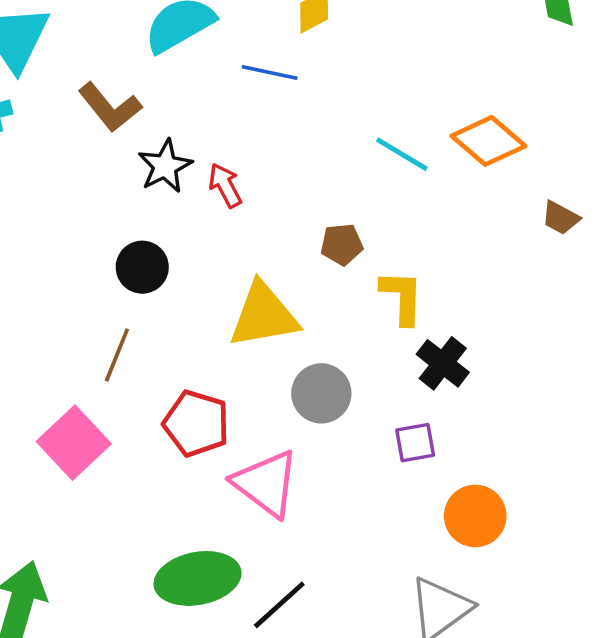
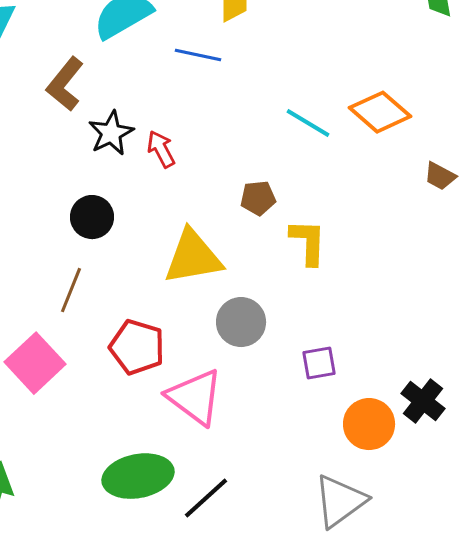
brown L-shape: (110, 107) -> (65, 84), turned 78
black cross: (443, 363) -> (423, 401), moved

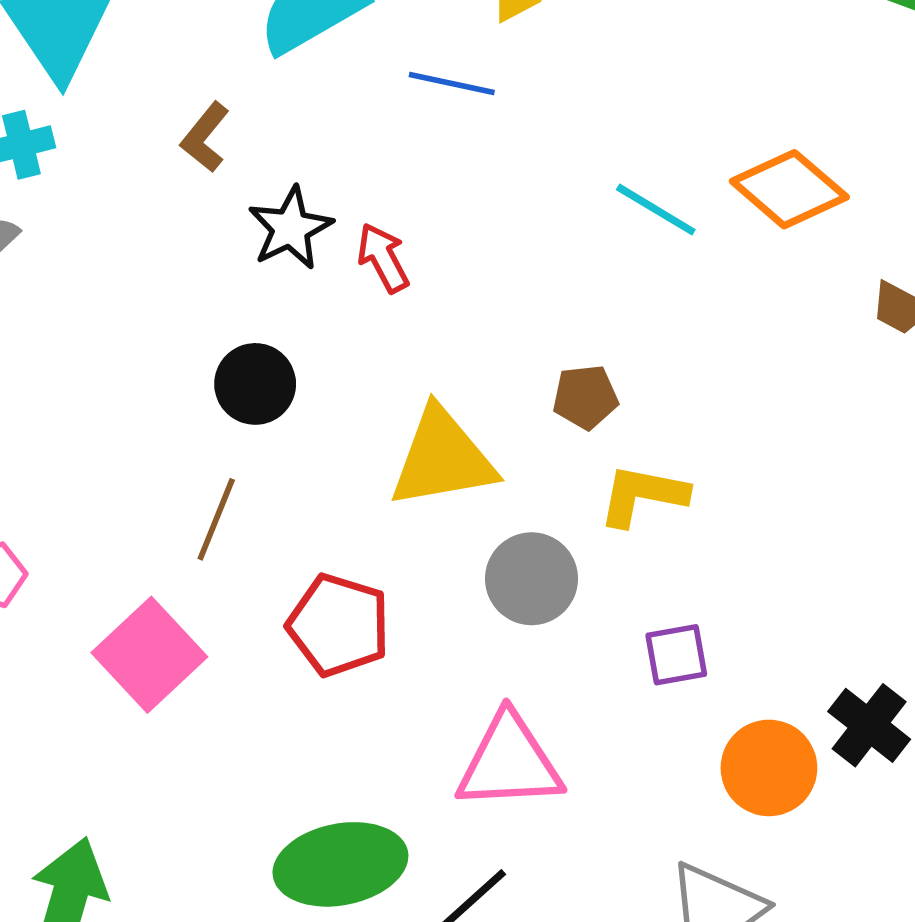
brown L-shape: (65, 84) -> (205, 137), size x0.7
brown pentagon: (258, 198) -> (585, 397), moved
yellow L-shape: (308, 242) -> (643, 495), moved, turned -81
pink triangle: (195, 397) -> (509, 762), moved, turned -40

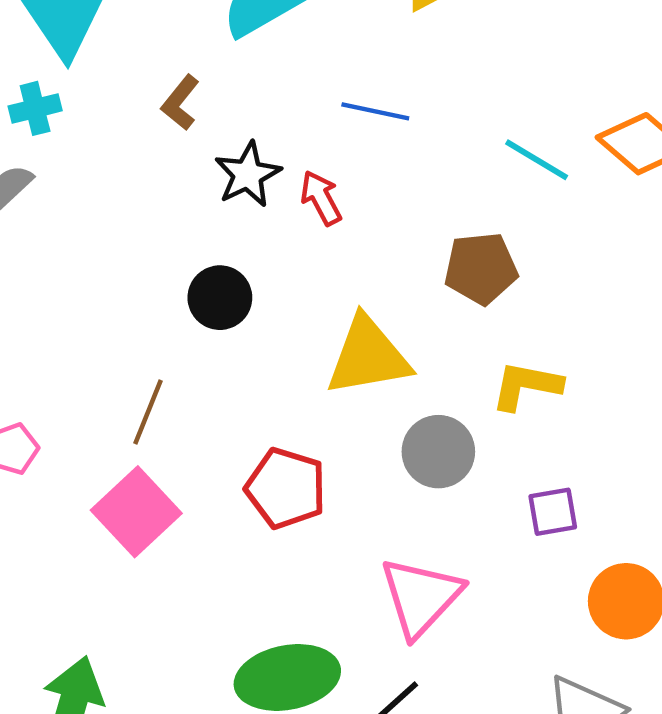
blue line: (452, 83) -> (375, 111), moved
brown pentagon: (585, 397) -> (481, 268), moved, size x1.4
brown line: (216, 519) -> (148, 412), moved
pink triangle: (509, 762) -> (421, 597), turned -44

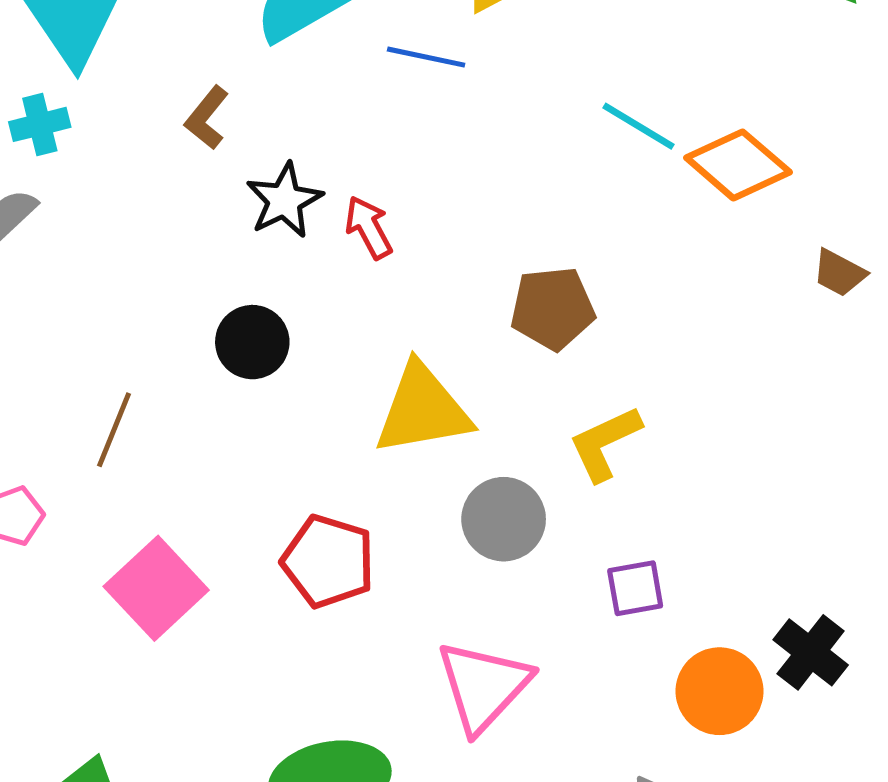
blue line: (375, 111) -> (426, 57), moved
cyan line: (537, 160) -> (639, 126), moved
yellow L-shape: (526, 386) -> (605, 443), turned -36
brown line: (148, 412) -> (114, 430), moved

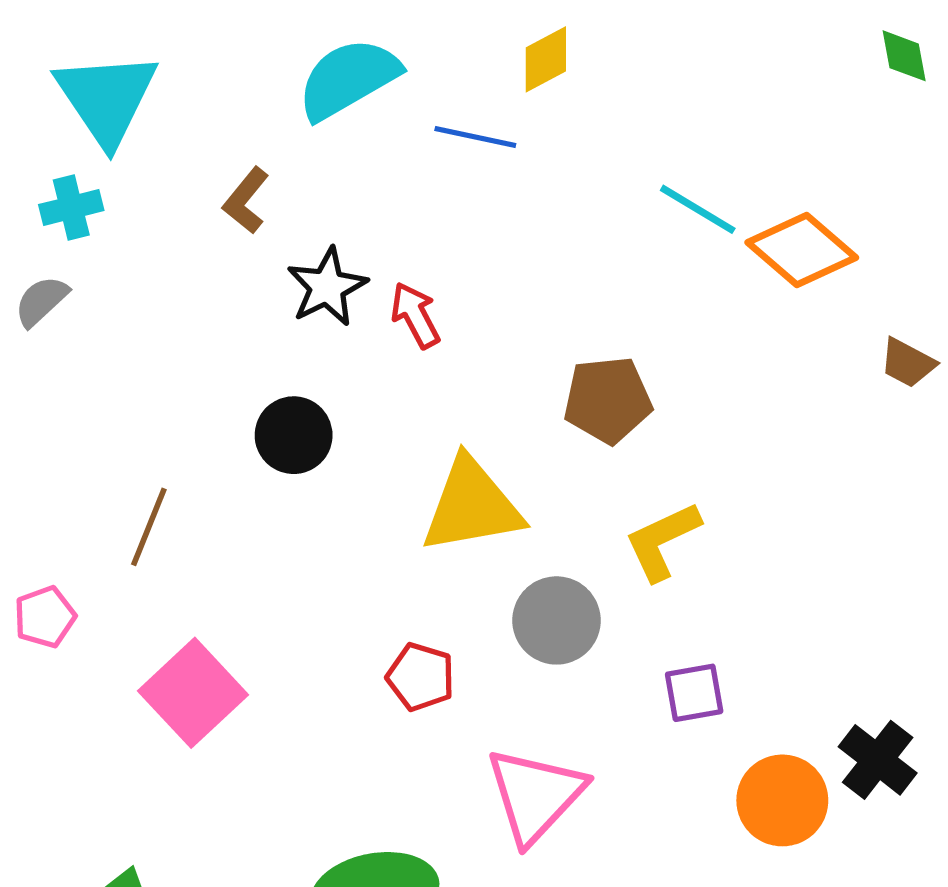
red pentagon: (328, 561) -> (421, 677), moved, size x0.7

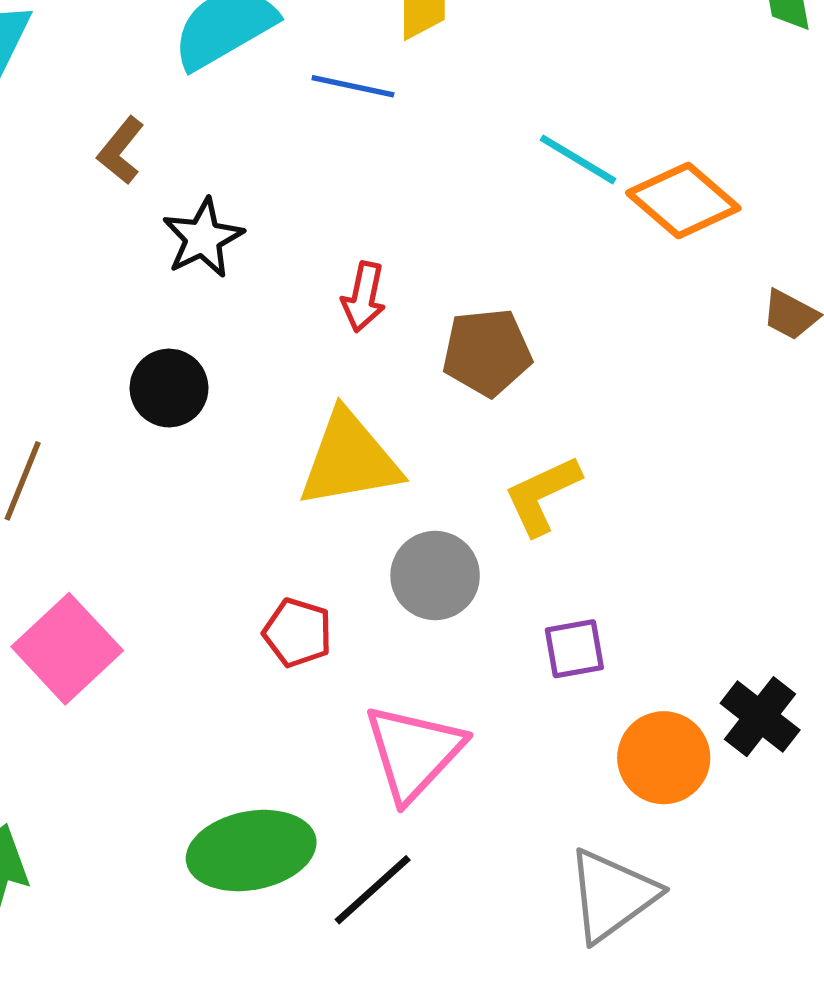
red arrow: (415, 315) -> (364, 297), moved, turned -140

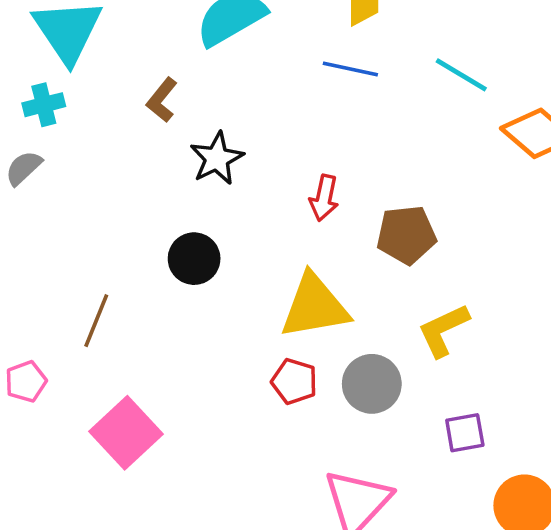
blue line: (353, 86) -> (350, 69), moved
cyan line: (578, 159) -> (461, 75), moved
red pentagon: (298, 633) -> (294, 381), moved

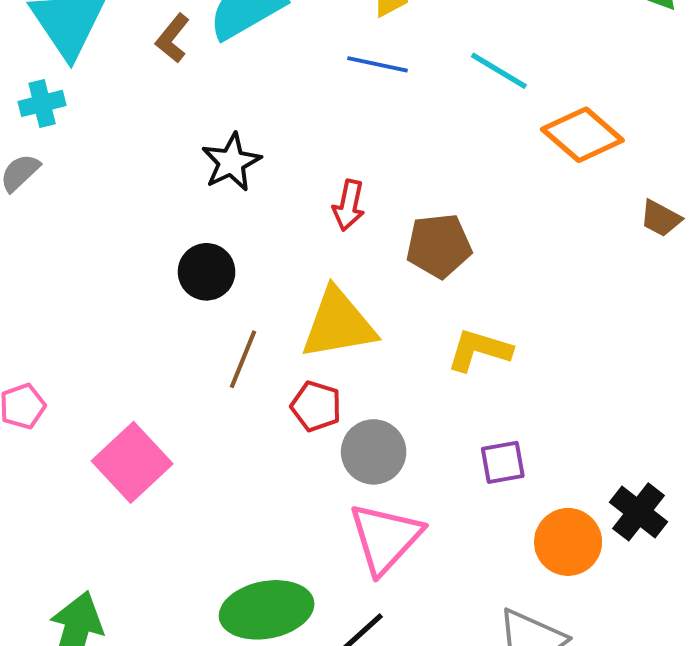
brown L-shape: (162, 100) -> (173, 38), moved
brown line: (96, 321) -> (243, 359), moved
yellow L-shape: (443, 330) -> (479, 350), turned 42
gray circle: (372, 384) -> (374, 452), moved

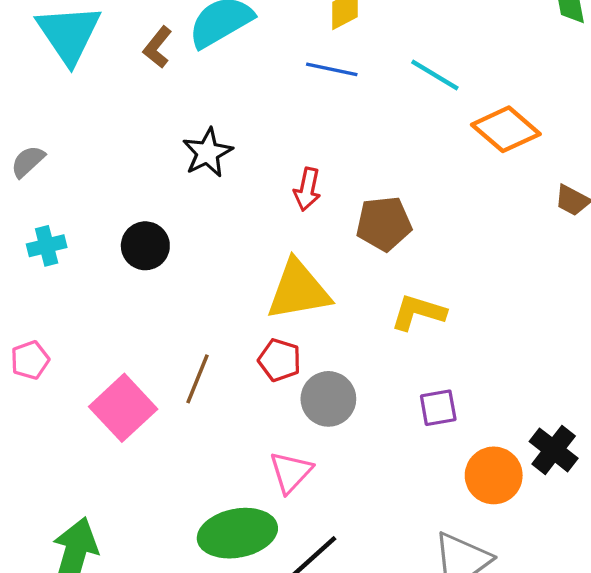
cyan cross: (42, 103) -> (47, 246), moved
black circle: (207, 272) -> (145, 246), moved
brown line: (243, 359) -> (197, 379), moved
pink triangle: (385, 538) -> (291, 472), moved, size x0.7

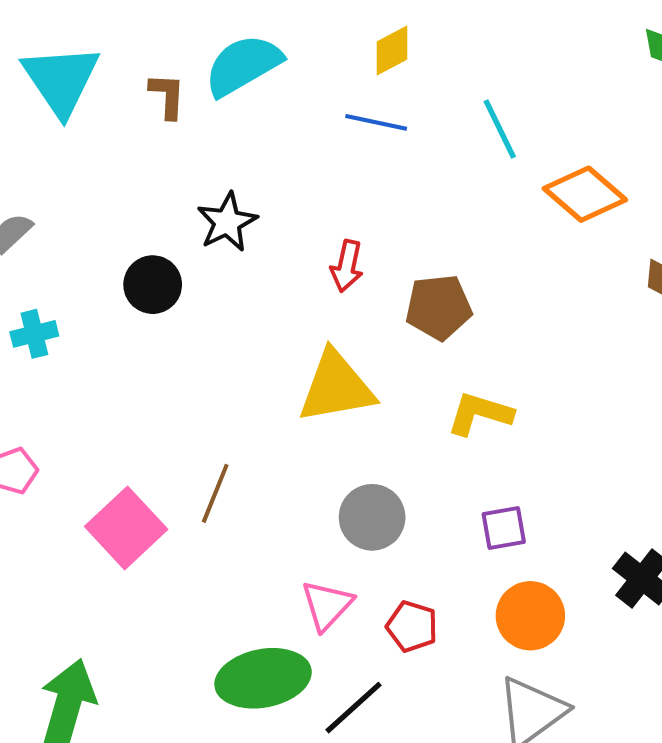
brown L-shape: (158, 47) -> (167, 96), turned 144
cyan line: (435, 75) -> (500, 129), turned 33
black circle: (145, 246) -> (153, 285), moved
red pentagon: (280, 360) -> (412, 626), moved
orange circle: (494, 475) -> (530, 616), moved

